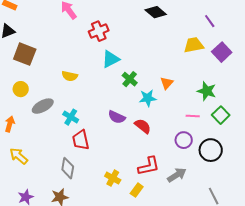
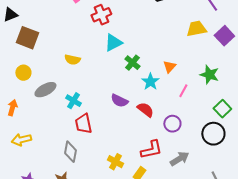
cyan star: (148, 98) -> (150, 82), turned -30
green square: (221, 115) -> (222, 109), moved
pink line: (193, 116) -> (183, 91), moved, turned -64
purple circle: (184, 140) -> (172, 124), moved
yellow arrow: (19, 156) -> (21, 140), turned -54

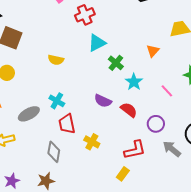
orange triangle: (169, 67) -> (153, 51), moved
gray ellipse: (45, 90) -> (29, 114), moved
pink line: (183, 91) -> (167, 91), turned -72
gray arrow: (179, 159) -> (172, 149), moved, turned -108
yellow cross: (115, 162) -> (92, 142), moved

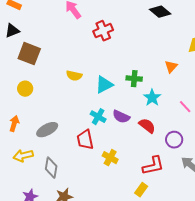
cyan triangle: (97, 43) -> (104, 85), moved
green cross: (116, 63) -> (134, 79), turned -35
cyan cross: (57, 101) -> (98, 117), moved
gray diamond: (54, 152) -> (51, 168), moved

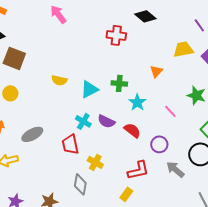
red cross: (103, 31) -> (116, 35), moved, turned 30
gray diamond: (51, 168) -> (80, 184), moved

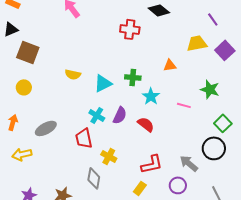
orange triangle: (156, 71) -> (170, 65), turned 40
pink line: (170, 111) -> (184, 105), turned -32
purple semicircle: (106, 121) -> (120, 115), turned -90
purple circle: (159, 144) -> (178, 185), moved

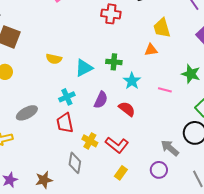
yellow trapezoid: (197, 43) -> (162, 28), moved, turned -95
cyan cross: (97, 115) -> (67, 97), moved, turned 35
red L-shape: (152, 164) -> (117, 145), moved, turned 50

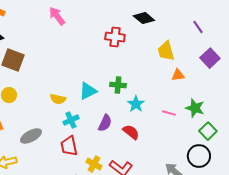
orange triangle: (151, 50) -> (178, 75), moved
yellow semicircle: (54, 59) -> (58, 99), moved
green star: (191, 74) -> (195, 108), moved

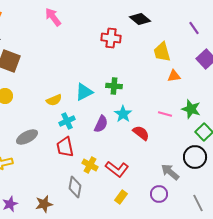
yellow semicircle: (58, 99) -> (54, 100), turned -35
cyan star: (136, 104) -> (123, 114), moved
red semicircle: (131, 132) -> (141, 133), moved

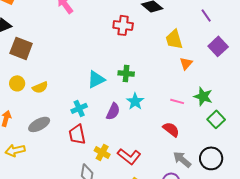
orange triangle: (174, 76) -> (186, 63), turned -40
yellow semicircle: (54, 100) -> (40, 87), moved
red semicircle: (141, 133) -> (171, 129), moved
black circle: (195, 157) -> (211, 158), moved

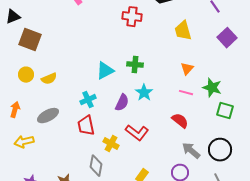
orange triangle: (186, 63) -> (187, 69), moved
green square: (216, 119) -> (225, 111), turned -30
red L-shape: (129, 156) -> (137, 133), moved

